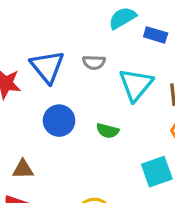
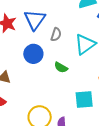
gray semicircle: (94, 62) -> (56, 35), moved, turned -88

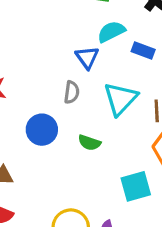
blue triangle: (35, 20) -> (87, 57), moved, size x0.7

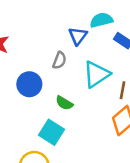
cyan square: (136, 186) -> (52, 132), moved, turned 35

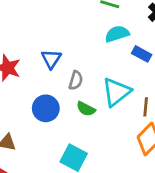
blue triangle: (78, 36) -> (51, 59), moved
green semicircle: (64, 103) -> (86, 109), moved

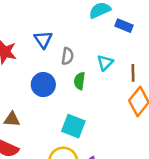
cyan triangle: (116, 92) -> (105, 63), size x0.6
green semicircle: (86, 109) -> (79, 81), turned 78

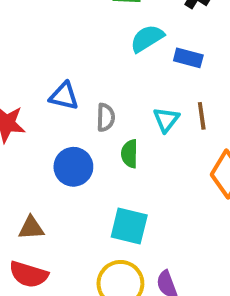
blue triangle: (43, 39) -> (64, 96), turned -36
brown line: (133, 73) -> (202, 116), moved

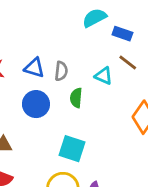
blue triangle: (64, 96) -> (34, 68), moved
brown line: (202, 116) -> (128, 63), moved, turned -48
cyan triangle: (166, 120) -> (104, 76), turned -48

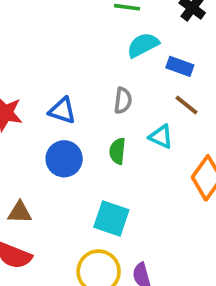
gray semicircle: (61, 71) -> (123, 100), moved
cyan triangle: (104, 76) -> (161, 137), moved

